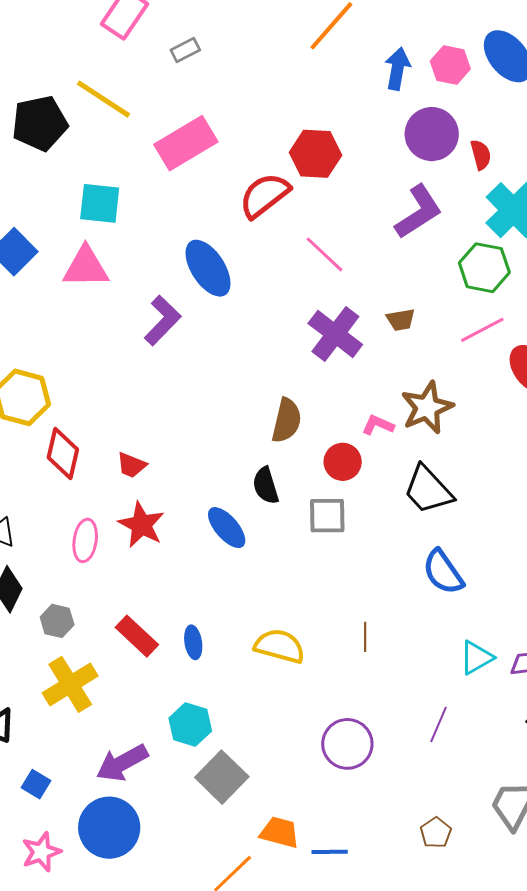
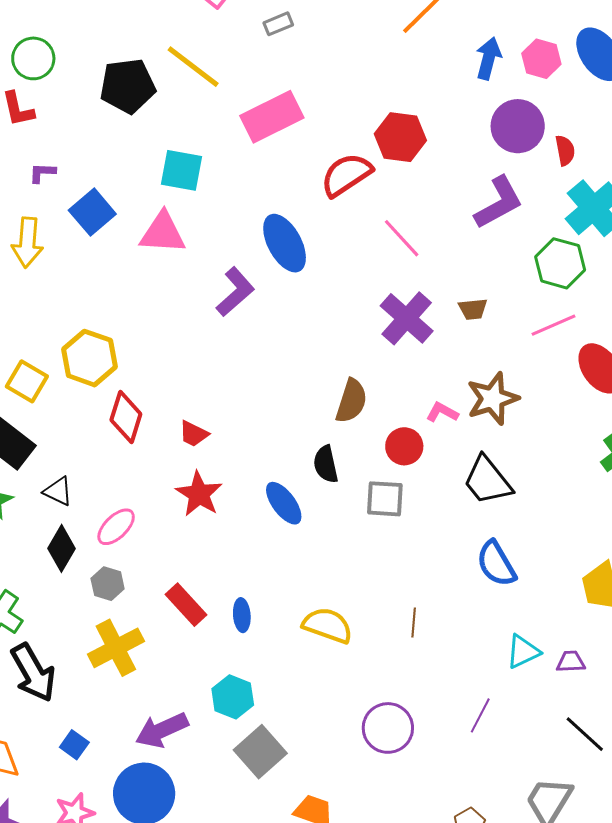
pink ellipse: (85, 540) -> (116, 527), moved, turned 33

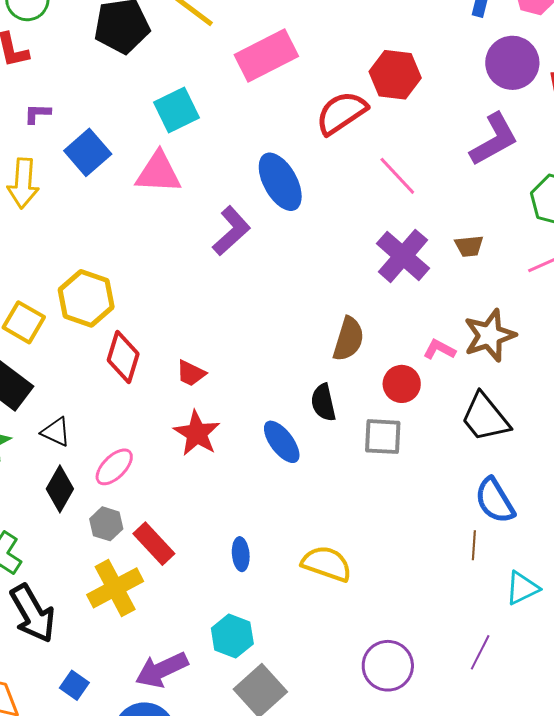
cyan square: (181, 170) -> (176, 110), turned -36
red rectangle: (186, 605) -> (154, 544), moved
brown line: (414, 623) -> (474, 545), moved

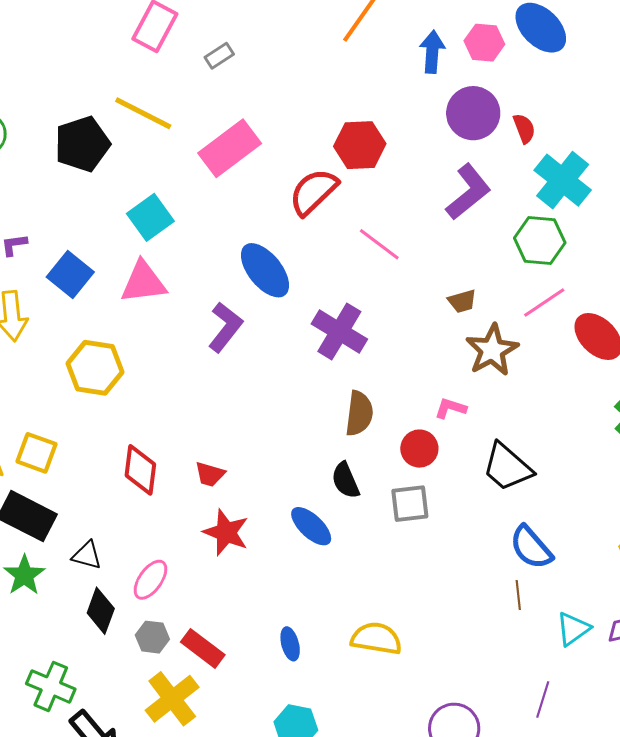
purple cross: (403, 256) -> (339, 331), moved
yellow hexagon: (86, 298) -> (95, 368), moved
brown star: (490, 335) -> (492, 350), moved

